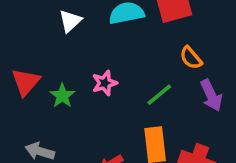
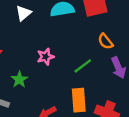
green star: (62, 96) -> (19, 80), moved

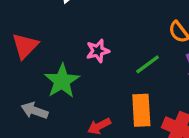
green star: (19, 80) -> (62, 81), size x1.5

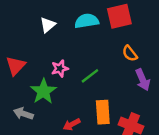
pink star: (98, 51) -> (60, 69), moved
green line: (148, 64) -> (90, 76), moved

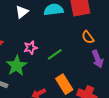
orange rectangle: (103, 112) -> (64, 84), turned -30

